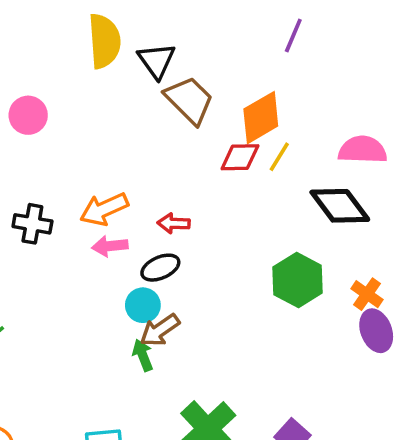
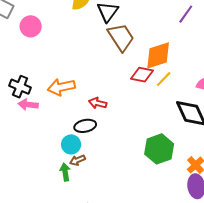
pink arrow: (110, 246) -> (28, 105), moved
brown arrow: (160, 330) -> (77, 160), size x0.7

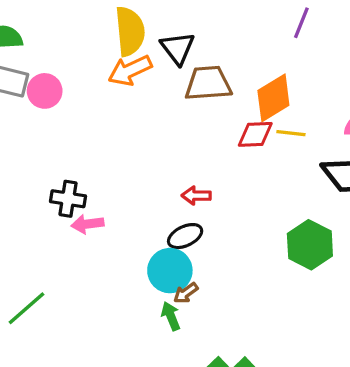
pink circle: (31, 26) -> (45, 91), moved
brown trapezoid: (121, 37) -> (208, 83), turned -48
yellow line: (164, 79) -> (291, 133), turned 66
orange arrow: (61, 87) -> (130, 70), moved
cyan circle: (71, 144) -> (170, 271), size x1.4

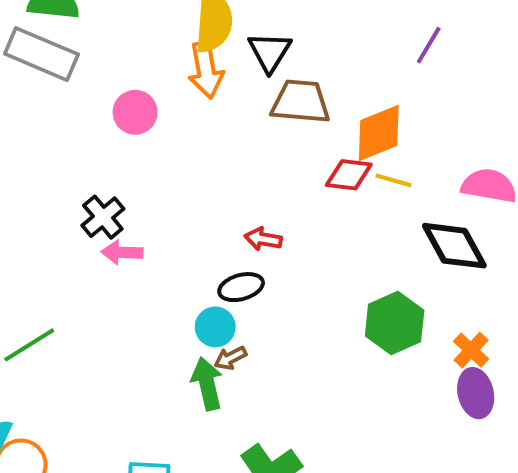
orange arrow: (130, 70) -> (206, 70), turned -84
pink circle: (45, 91) -> (135, 112), moved
black cross: (68, 199) -> (103, 217), turned 32
cyan circle: (170, 271) -> (215, 327), size x0.7
green arrow: (171, 316) -> (207, 384), size x1.4

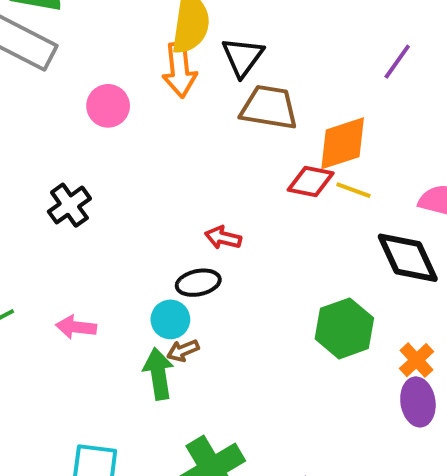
pink arrow: (122, 252) -> (76, 327), moved

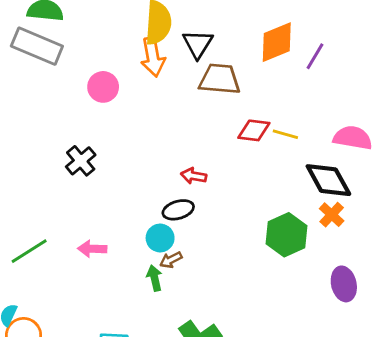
purple line: (397, 62) -> (315, 56), moved
orange diamond: (343, 143) -> (277, 42), moved
orange cross: (417, 360) -> (332, 215), moved
green arrow: (158, 374) -> (155, 278), size x0.7

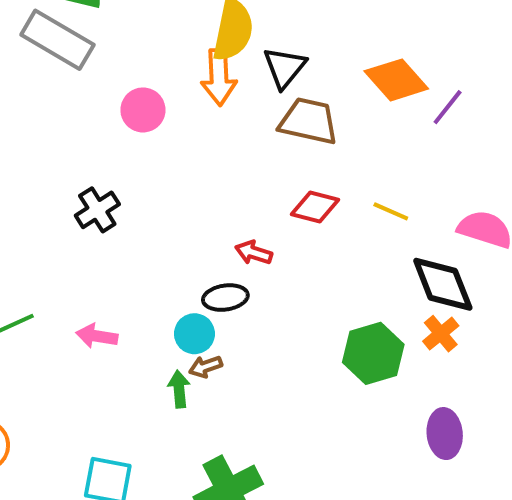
orange diamond: (277, 42) -> (396, 80), turned 63
red diamond: (254, 130) -> (315, 207), moved

